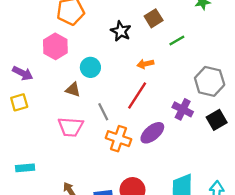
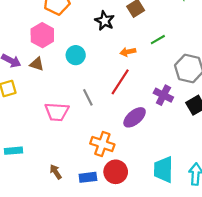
green line: (177, 41) -> (158, 40), moved
brown triangle: (73, 90) -> (37, 64), moved
orange cross: (118, 139) -> (102, 144), moved

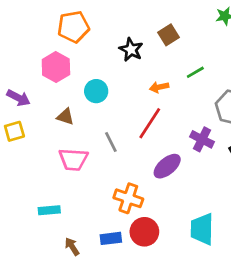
brown triangle: (37, 64) -> (65, 117), moved
cyan rectangle: (13, 151) -> (49, 210), moved
brown arrow: (56, 172) -> (72, 247), moved

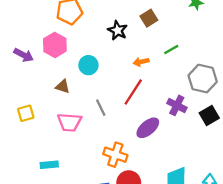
purple arrow: (18, 98) -> (24, 55), moved
yellow square: (14, 131) -> (26, 113), moved

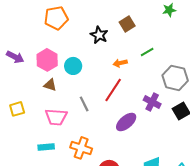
pink hexagon: (55, 45) -> (47, 60), moved
orange cross: (115, 155) -> (81, 148), moved
cyan rectangle: (49, 165) -> (46, 147), moved

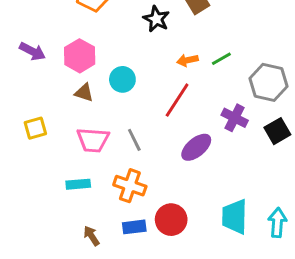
green line: (147, 52) -> (221, 59), moved
cyan circle: (73, 66) -> (122, 79), moved
gray line: (84, 104) -> (134, 140), moved

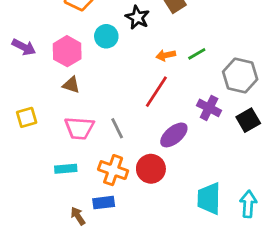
cyan circle: (122, 79) -> (106, 36), moved
red circle: (171, 220) -> (151, 169), moved
blue rectangle: (134, 227) -> (104, 203), moved

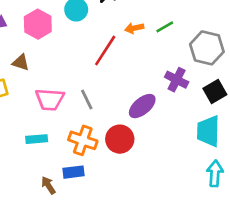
brown triangle: (71, 85) -> (21, 62), moved
red line: (156, 92) -> (105, 51), moved
cyan trapezoid: (209, 198) -> (208, 131), moved

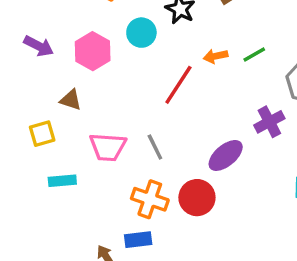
purple cross: (177, 80) -> (269, 122), turned 35
cyan rectangle: (37, 139) -> (62, 181), moved

